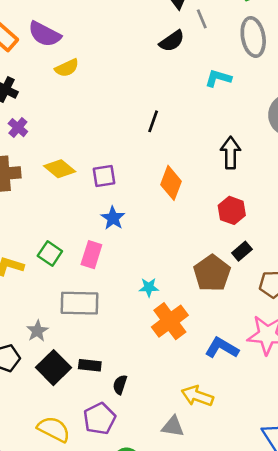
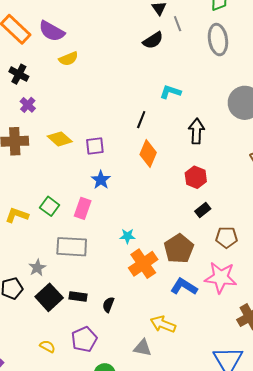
cyan L-shape: (218, 78) -> (170, 92), moved
black line: (153, 121) -> (141, 120), moved
brown pentagon: (212, 273) -> (179, 249), moved
black semicircle: (120, 385) -> (108, 305), moved
yellow semicircle: (54, 429) -> (47, 346), size x0.6

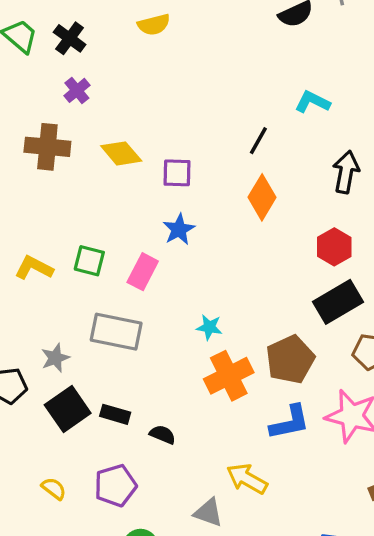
green square: (50, 206) -> (89, 261), turned -30
black rectangle: (203, 210) -> (338, 302), size x1.8
blue L-shape: (184, 287) -> (290, 422), turned 128
black semicircle: (108, 305) -> (163, 435), turned 84

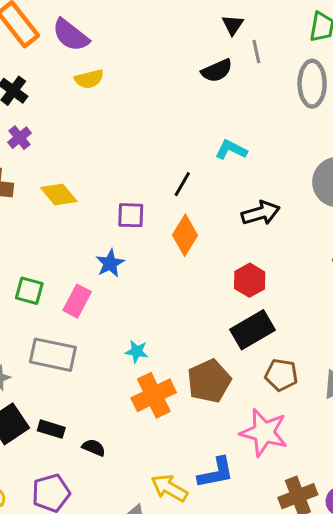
black arrow: (346, 172) -> (261, 213), turned 63
purple square: (177, 173) -> (131, 215), moved
blue L-shape: (290, 422) -> (216, 473), moved

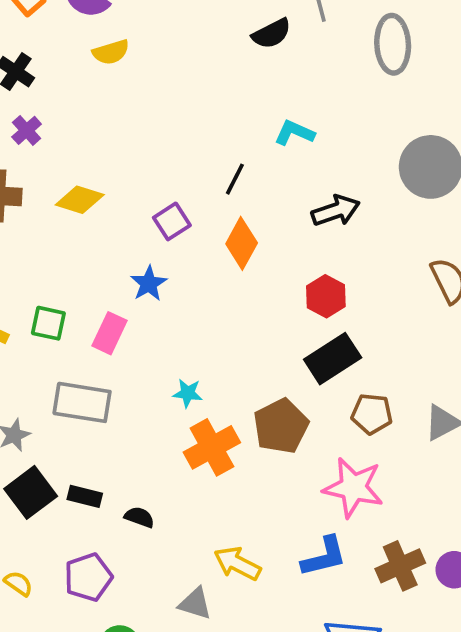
yellow diamond: (59, 195) -> (80, 200), turned -30
purple square: (131, 215) -> (172, 221), turned -32
blue L-shape: (216, 473) -> (324, 557), moved

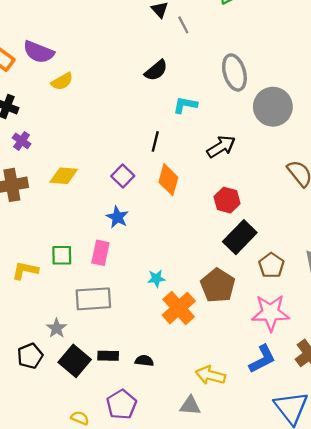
black semicircle: (272, 34) -> (156, 70), moved
gray ellipse: (393, 44) -> (234, 72), moved
brown pentagon: (372, 414) -> (271, 265), turned -30

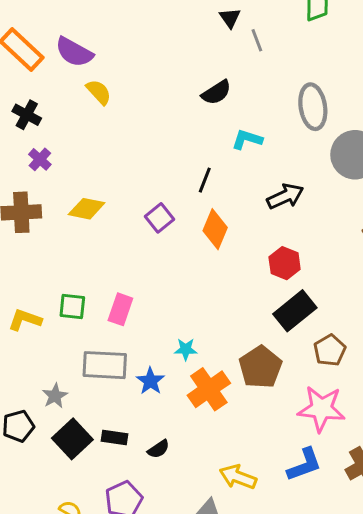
yellow semicircle: (62, 81) -> (99, 92), turned -110
blue star: (117, 217) -> (150, 381), moved
black semicircle: (144, 361) -> (158, 449), turned 132

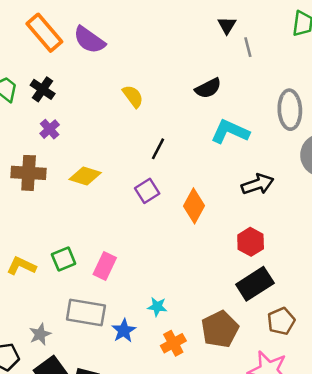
yellow semicircle: (99, 92) -> (133, 96), moved
cyan L-shape: (247, 139) -> (230, 132), size x1.4
black line: (205, 180) -> (158, 149), moved
green square: (72, 307) -> (64, 259), turned -35
orange cross: (209, 389) -> (173, 343), size x0.7

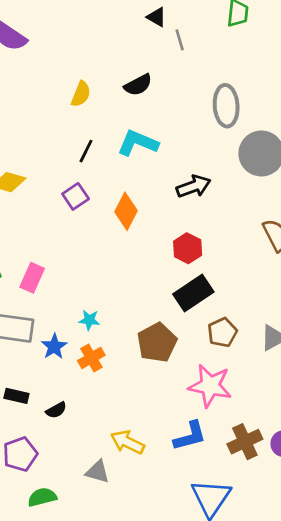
black triangle: (227, 25) -> (156, 17), turned -30
yellow semicircle: (133, 96) -> (81, 94), moved, turned 60
cyan L-shape: (230, 132) -> (138, 143), moved
orange cross: (173, 343) -> (91, 358), moved

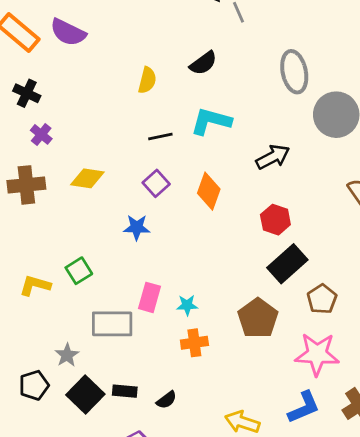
black line: (86, 151) -> (160, 137), turned 60
pink rectangle: (32, 278) -> (149, 297), moved
blue star: (54, 347) -> (137, 227), moved, turned -30
orange cross: (91, 358) -> (194, 343), turned 30

